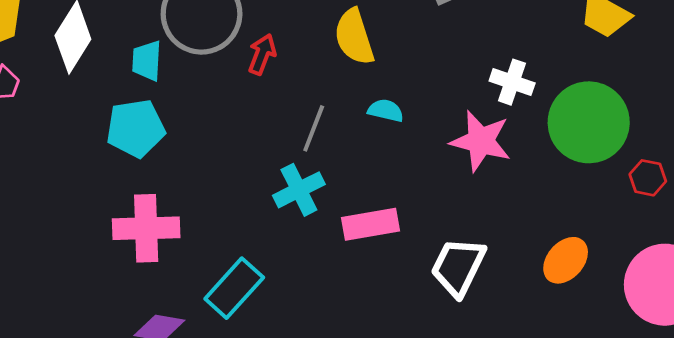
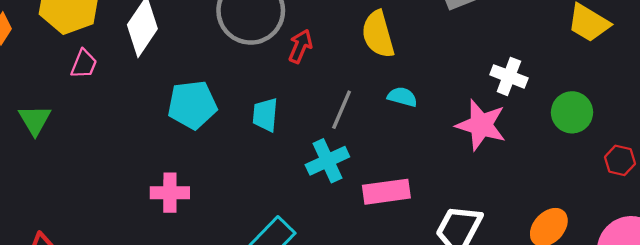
cyan trapezoid: (147, 61) -> (265, 115), moved
green circle: (589, 122) -> (572, 112), size x0.6
pink cross: (146, 228) -> (170, 193), moved, size x0.7

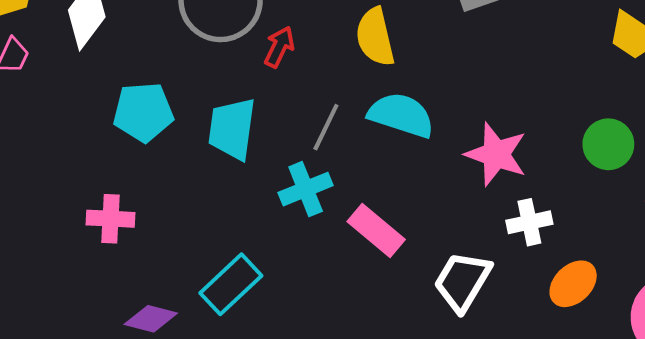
white cross: (509, 76) -> (529, 222), moved, turned -36
cyan semicircle: (402, 97) -> (401, 115), size x1.8
cyan trapezoid: (265, 115) -> (232, 129), size x1.5
pink rectangle: (386, 192) -> (376, 230), turned 45

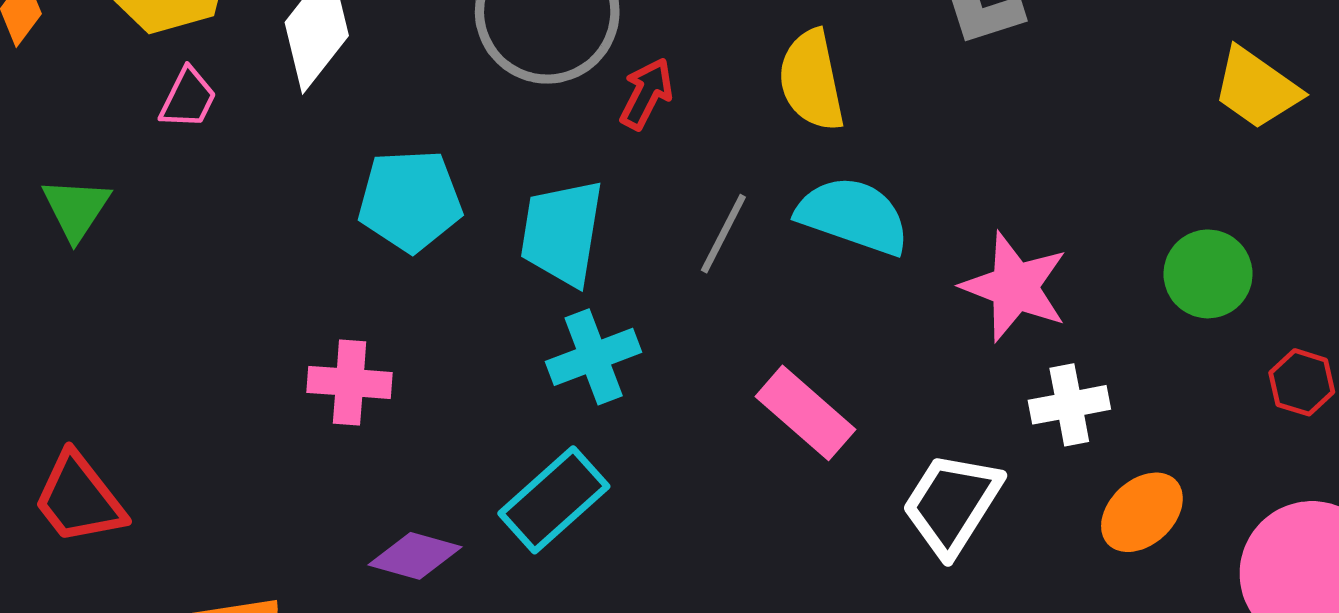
cyan cross: (306, 189) -> (594, 357), moved

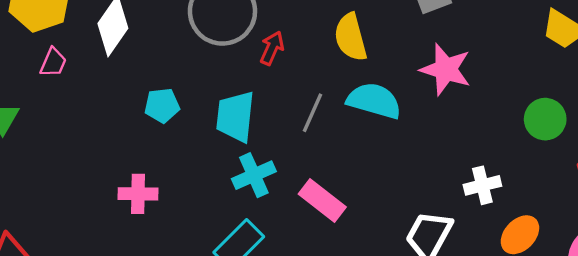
cyan pentagon: (410, 201) -> (162, 105), size x0.7
pink star: (1015, 287) -> (446, 69), moved
pink rectangle: (805, 413) -> (322, 200), moved

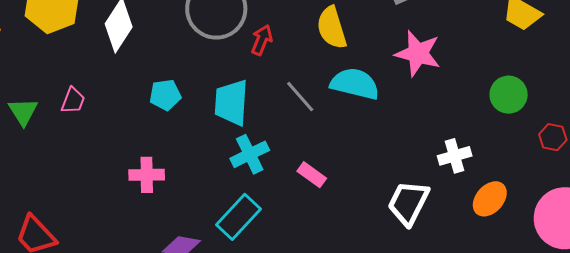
pink trapezoid: (53, 62) -> (73, 101), moved
gray line: (313, 113) -> (300, 97), turned -63
pink rectangle: (322, 200) -> (312, 175), size x0.7

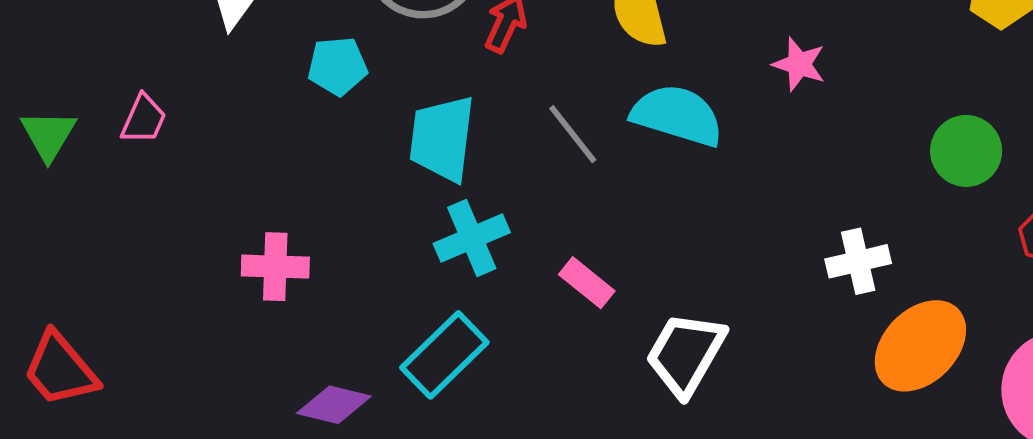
pink star: (418, 53) -> (799, 64), size x0.6
cyan pentagon: (165, 95) -> (337, 66), moved
orange ellipse: (490, 199) -> (920, 346), size x1.4
white trapezoid: (408, 203) -> (686, 354), moved

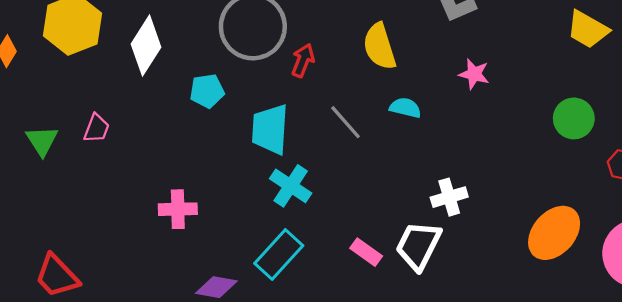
cyan semicircle: (677, 115) -> (405, 108), size x0.6
cyan cross: (472, 238) -> (291, 186), turned -30
white cross: (858, 261) -> (449, 197), moved
pink rectangle: (587, 283) -> (366, 252), moved

